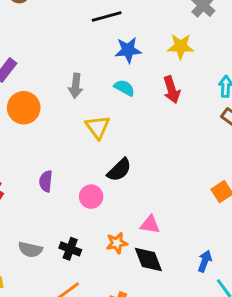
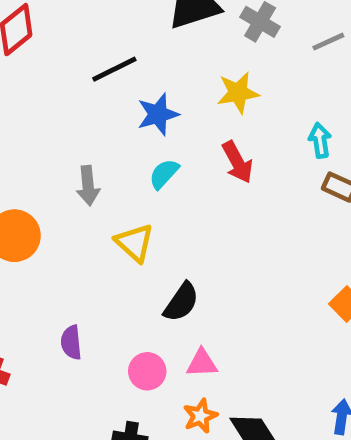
cyan semicircle: (124, 88) -> (164, 174), turned -65
pink circle: (91, 197) -> (147, 371), moved
pink triangle: (150, 225) -> (202, 363), moved

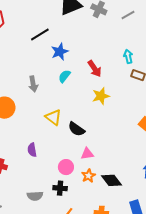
yellow star: (238, 93) -> (101, 96), moved
yellow triangle: (135, 243) -> (53, 117), moved
black semicircle: (181, 302) -> (76, 129), turned 96
pink circle: (147, 371) -> (66, 167), moved

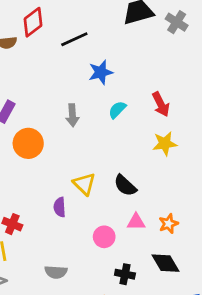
black line: (40, 34) -> (74, 39), moved
blue star: (60, 52) -> (101, 72), moved
yellow triangle: (53, 117) -> (84, 184), moved
orange star: (89, 176) -> (169, 224), moved
black cross: (60, 188) -> (125, 274), moved

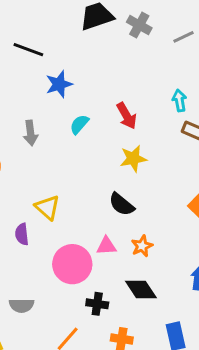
black line: (74, 39) -> (28, 50), turned 48
black semicircle: (125, 186) -> (122, 204), moved
pink circle: (104, 237) -> (72, 264), size x1.6

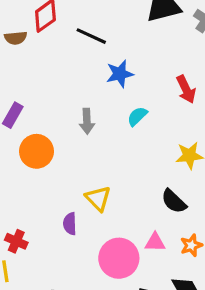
red arrow: (127, 116) -> (186, 89), moved

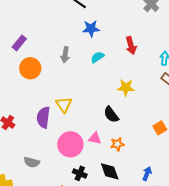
purple semicircle: (70, 224) -> (43, 117), size x1.5

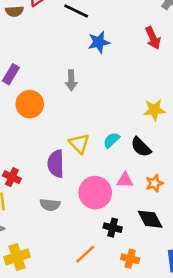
red arrow: (131, 46) -> (153, 38), moved
cyan semicircle: (97, 57) -> (111, 140), moved
gray semicircle: (32, 162) -> (50, 205), moved

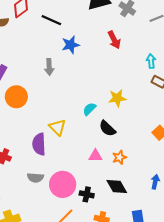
gray arrow: (71, 80) -> (49, 67), moved
cyan semicircle: (111, 140) -> (89, 109), moved
pink circle: (95, 193) -> (63, 184), moved

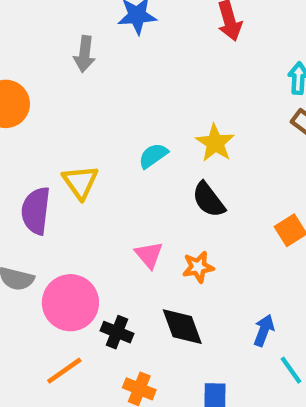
yellow star: (117, 98) -> (215, 143), turned 30
black semicircle: (107, 128) -> (209, 200), moved
pink triangle: (95, 156) -> (149, 255), turned 40

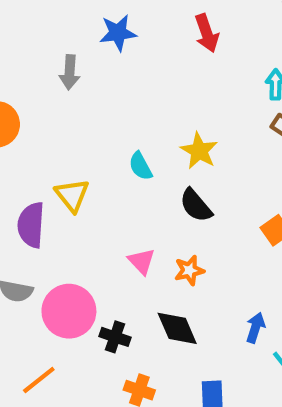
cyan semicircle: (153, 156) -> (141, 166), turned -80
orange line: (64, 371) -> (39, 380), moved

